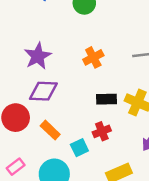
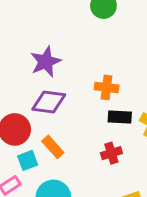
orange cross: (93, 57) -> (107, 87), moved, turned 30
cyan square: (79, 148) -> (28, 160), moved

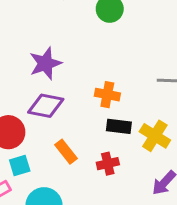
orange rectangle: (53, 147) -> (66, 152), moved

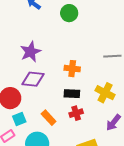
black rectangle: (119, 126) -> (72, 94), moved
orange rectangle: (66, 152) -> (49, 118), moved

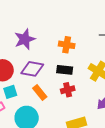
purple star: (30, 52) -> (25, 39), moved
purple diamond: (33, 79) -> (32, 69), moved

